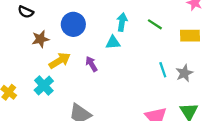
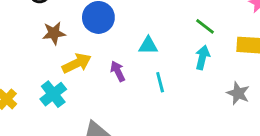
cyan arrow: (122, 22) -> (202, 57), moved
cyan line: (163, 70) -> (160, 82), moved
gray star: (184, 73) -> (238, 93), turned -30

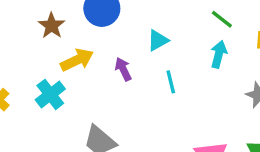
brown star: (54, 33) -> (52, 26), turned -30
cyan triangle: (148, 45) -> (158, 40), turned -30

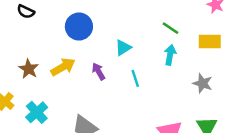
brown star: (52, 26) -> (29, 69), moved
cyan cross: (50, 94) -> (37, 112), moved

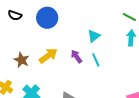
blue circle: (79, 27) -> (47, 18), moved
cyan line: (135, 78) -> (96, 60), moved

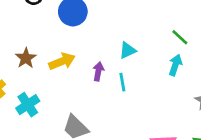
purple arrow: (76, 56) -> (98, 71), turned 32

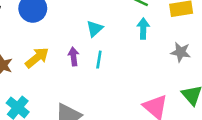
cyan line: (122, 82) -> (99, 60), turned 36

